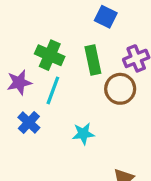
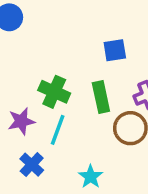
blue square: (106, 17) -> (115, 50), turned -35
cyan star: (83, 134) -> (91, 177), turned -30

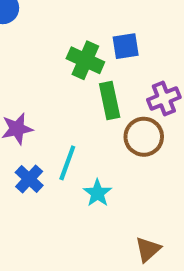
green cross: (54, 92) -> (85, 60), moved
cyan line: (58, 130) -> (67, 163), moved

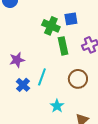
brown circle: (144, 137) -> (78, 79), moved
cyan star: (97, 193) -> (57, 106), moved

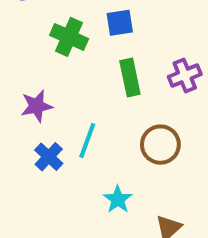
blue square: (71, 19) -> (120, 23), moved
green cross: (51, 26) -> (69, 37), moved

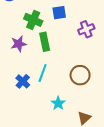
purple cross: (185, 76) -> (86, 29), moved
green rectangle: (130, 78) -> (45, 42), moved
purple star: (37, 106) -> (19, 44), moved

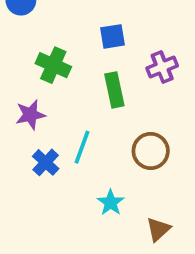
green cross: (33, 20) -> (53, 65), moved
green rectangle: (45, 42) -> (114, 90), moved
purple star: (19, 44) -> (30, 115), moved

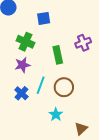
blue square: (112, 36) -> (44, 18), moved
purple star: (30, 115) -> (22, 65), moved
brown circle: (151, 151) -> (64, 87), moved

